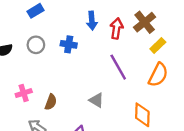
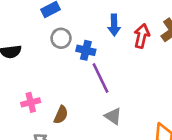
gray circle: (36, 45) -> (61, 38), moved
purple line: (118, 67) -> (100, 78), moved

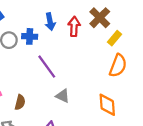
blue cross: (86, 50) -> (30, 36), moved

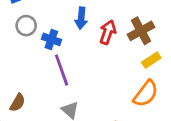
blue cross: (30, 36) -> (51, 39), moved

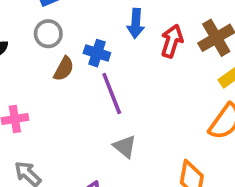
gray circle: (26, 26) -> (48, 34), moved
brown semicircle: (18, 103) -> (64, 69), moved

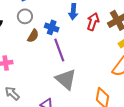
gray triangle: (125, 147) -> (66, 79), size x1.6

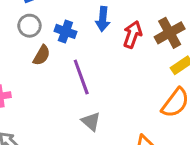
blue cross: (52, 27) -> (65, 31), moved
gray triangle: (66, 79) -> (91, 122), size x0.6

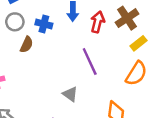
purple line: (81, 77) -> (90, 62), moved

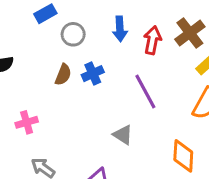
gray circle: (15, 22) -> (73, 34), moved
blue cross: (44, 24) -> (93, 74), moved, turned -35

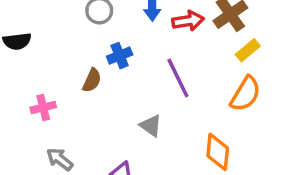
red arrow: (152, 40) -> (188, 21), turned 68
brown semicircle: (63, 75) -> (92, 80), moved

